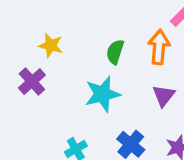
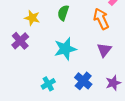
orange arrow: (159, 47) -> (101, 19), turned -30
green semicircle: (115, 52) -> (63, 13), moved

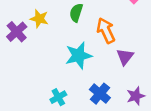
orange arrow: (101, 19) -> (106, 31), moved
purple cross: (20, 41) -> (17, 32), moved

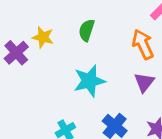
orange arrow: (106, 31) -> (143, 44), moved

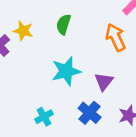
purple triangle: (144, 82) -> (104, 82), moved

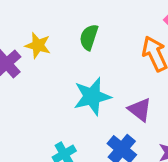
purple triangle: (104, 82) -> (140, 110), turned -30

